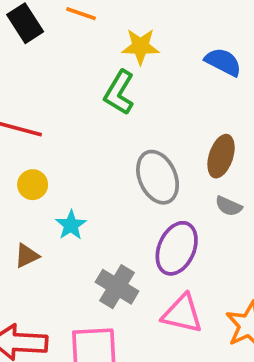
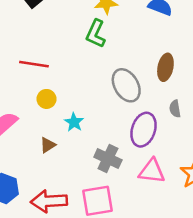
gray semicircle: (229, 206) -> (175, 109), moved, turned 63

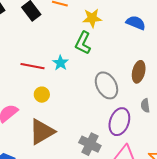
cyan star: (74, 122) -> (60, 63), moved
brown triangle: (48, 145) -> (42, 132), size x2.0

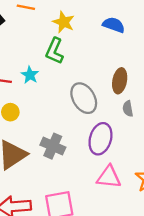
yellow star: (92, 18) -> (64, 22), turned 30
gray semicircle: (145, 106) -> (128, 109), moved
gray cross: (90, 144) -> (53, 146), moved

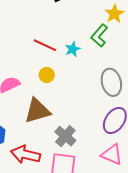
gray cross: (53, 146) -> (65, 136), moved

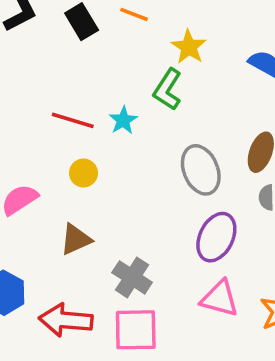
brown triangle: (37, 111) -> (76, 239), size x0.7

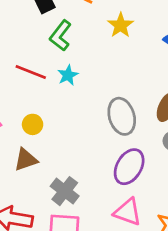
green L-shape: (167, 89) -> (61, 36), moved
yellow circle: (83, 173) -> (33, 124), moved

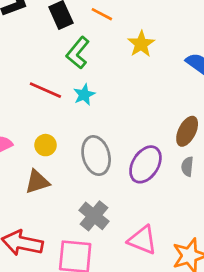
gray ellipse: (122, 116) -> (96, 156), moved
purple ellipse: (129, 167) -> (145, 164), moved
gray cross: (65, 191) -> (94, 216), moved

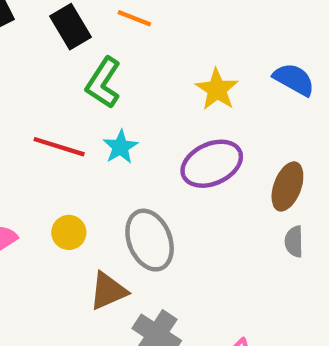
yellow star: (141, 44) -> (217, 89), moved
purple ellipse: (145, 164) -> (212, 164), moved, turned 39
brown triangle: (37, 182) -> (108, 291), moved

